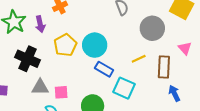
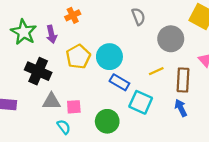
blue arrow: (174, 93) -> (181, 108), moved

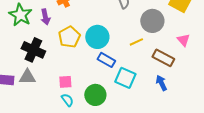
yellow line: (156, 71) -> (136, 42), moved
brown rectangle: (183, 80) -> (163, 58), turned -65
gray triangle: (51, 101) -> (27, 77), moved
cyan semicircle: (64, 127) -> (67, 100), moved

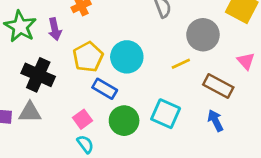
blue rectangle: (106, 60) -> (105, 89), moved
pink square: (65, 82) -> (83, 119), turned -32
green circle: (95, 95) -> (124, 121), moved

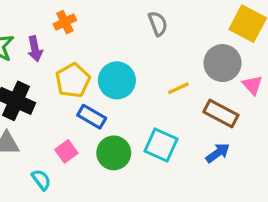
gray circle: (203, 35) -> (222, 63), moved
blue arrow: (215, 121) -> (218, 153), turned 80
cyan semicircle: (85, 144) -> (41, 180), moved

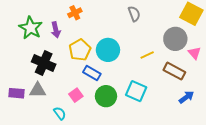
blue arrow: (218, 153) -> (186, 97), moved

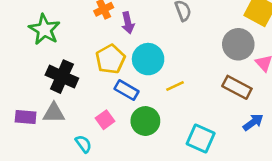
purple arrow: (56, 30) -> (128, 23), moved
yellow line: (147, 55) -> (175, 86), moved
cyan square: (136, 91) -> (201, 139), moved

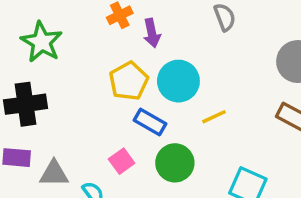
black cross: (62, 77) -> (26, 104), moved, turned -32
gray triangle: (54, 113) -> (54, 174), moved

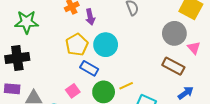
green star: (42, 42) -> (27, 22), turned -30
yellow line: (214, 117) -> (126, 86), moved

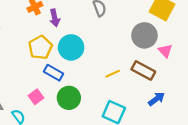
yellow line: (126, 86) -> (113, 74), moved

